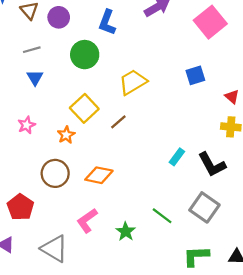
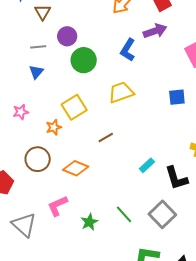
purple circle: (59, 17) -> (67, 36), moved
blue L-shape: (107, 22) -> (128, 50), moved
brown line: (118, 122) -> (106, 138), moved

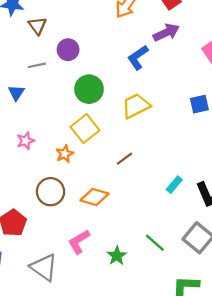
blue L-shape: (128, 50) -> (138, 57), turned 30
green circle: (84, 60) -> (89, 89), moved
blue triangle: (36, 72) -> (16, 93), moved

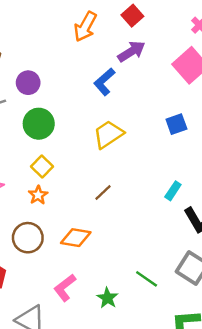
green circle: (89, 89) -> (39, 124), moved
yellow square: (85, 129) -> (42, 166), moved, size x0.7
cyan rectangle: (174, 185) -> (173, 191), moved

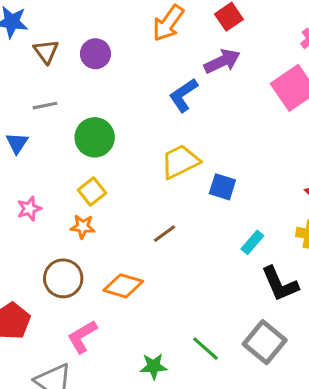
purple circle: (28, 83) -> (95, 54), moved
blue square: (176, 124) -> (222, 187), moved, turned 30
orange star: (38, 195) -> (83, 227), turned 30
pink L-shape: (65, 288) -> (82, 337), moved
green star: (107, 298) -> (154, 366), turned 30

